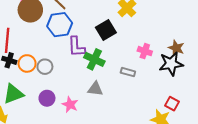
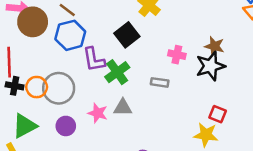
green cross: (94, 59) -> (117, 72), turned 36
gray circle: (45, 67) -> (59, 88), size x1.6
pink star: (70, 105) -> (98, 113), moved

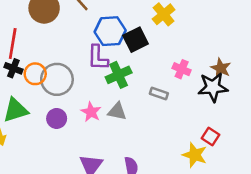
blue hexagon: (70, 35) -> (110, 31), moved

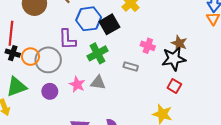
purple L-shape: (98, 58) -> (67, 39), moved
red square: (210, 137) -> (174, 86), moved

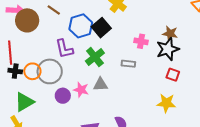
purple circle: (50, 91) -> (63, 96), moved

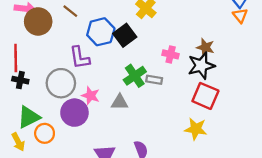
green cross: (95, 57) -> (135, 76), moved
orange circle: (32, 71) -> (45, 133), moved
red square: (173, 75) -> (205, 96), size x1.6
pink star: (81, 90) -> (91, 96), moved
purple circle: (63, 96) -> (74, 113), size x1.5

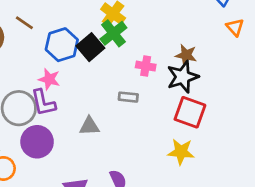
orange triangle: (240, 16) -> (235, 27), moved
purple L-shape: (80, 58) -> (43, 103), moved
green cross: (135, 76) -> (113, 33), moved
pink star: (91, 96) -> (49, 79), moved

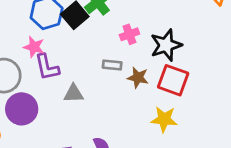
brown star: (186, 55) -> (138, 78), moved
pink cross: (146, 66) -> (129, 34), turned -30
purple L-shape: (43, 103) -> (47, 67), moved

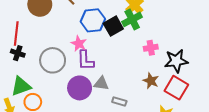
gray rectangle: (112, 65) -> (119, 101), moved
purple circle: (22, 109) -> (80, 88), moved

